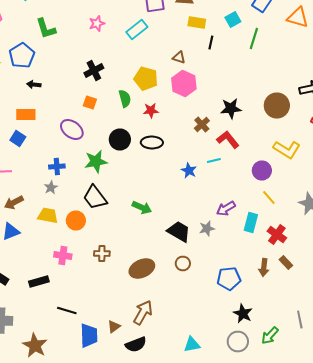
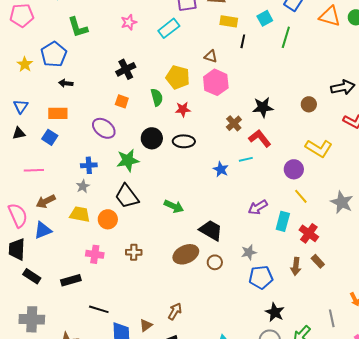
brown circle: (277, 106) -> (309, 104), size x0.6
gray star: (207, 228) -> (249, 252), moved
brown ellipse: (142, 268) -> (186, 254), moved
brown arrow: (143, 312) -> (175, 311), size x0.7

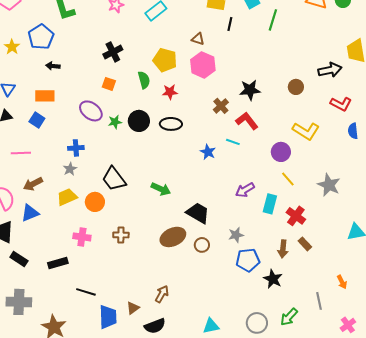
cyan line: (246, 159) -> (233, 142), turned 32
green star: (128, 160) -> (115, 122), moved, size x0.6
yellow trapezoid: (80, 214) -> (67, 197), turned -35
black star: (275, 312) -> (273, 279), moved

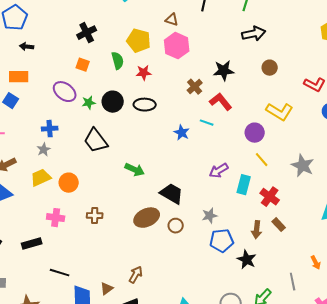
black arrow: (330, 70) -> (254, 34), moved
black trapezoid: (114, 179) -> (96, 141), moved

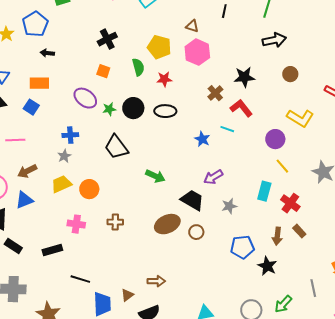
purple arrow: (219, 171) -> (213, 177), moved
gray star: (210, 216) -> (229, 206), moved
brown arrow: (136, 275) -> (156, 281), turned 60

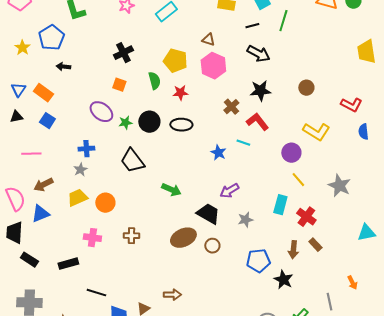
black line: (224, 11) -> (252, 26), moved, turned 64
black arrow: (274, 40) -> (258, 54), moved, turned 40
orange rectangle: (39, 83) -> (43, 93), moved, turned 36

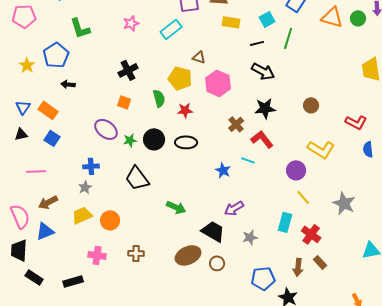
brown triangle: (208, 40) -> (199, 57), moved

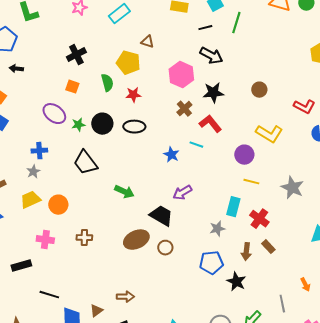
pink hexagon: (218, 83) -> (181, 75), moved
yellow line: (303, 197) -> (251, 182), turned -35
gray star: (250, 237) -> (217, 229), moved

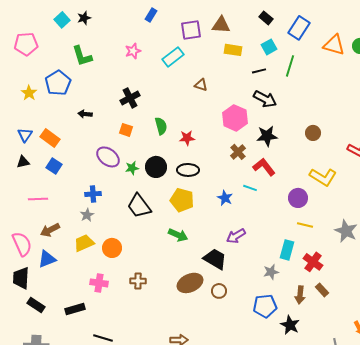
yellow pentagon: (128, 63) -> (182, 200), moved
black arrow: (16, 69) -> (85, 114), moved

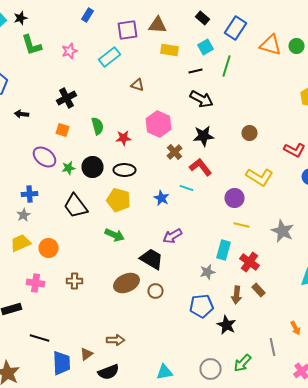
green L-shape: (82, 56) -> (32, 45), moved
pink hexagon: (235, 118) -> (158, 124), moved

